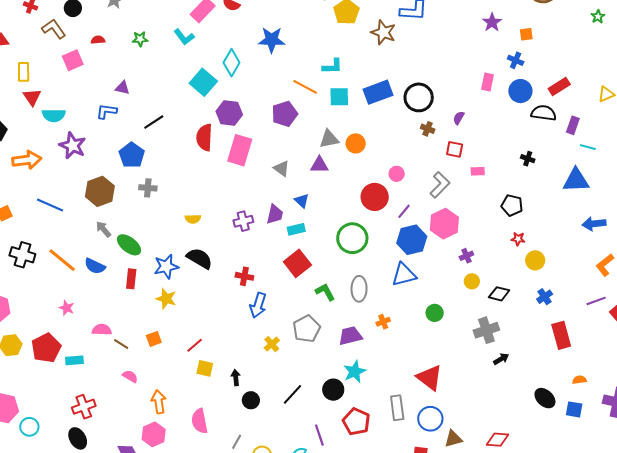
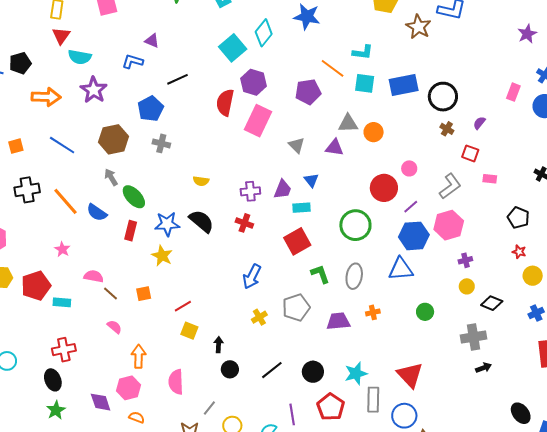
black cross: (22, 255) -> (27, 190), turned -35
red cross: (244, 276) -> (244, 223), moved
cyan star: (355, 372) -> (356, 373), moved

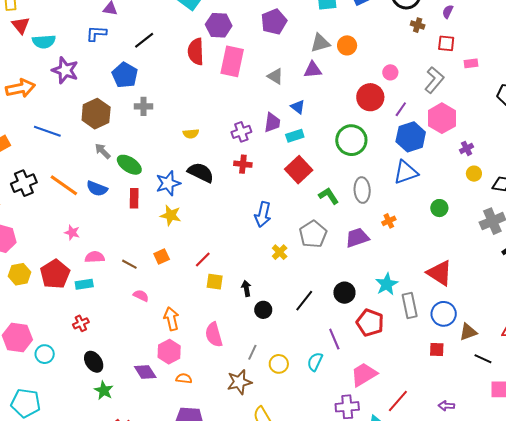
pink semicircle: (94, 276) -> (95, 257), moved
red cross: (64, 350) -> (81, 323), moved, size x0.7

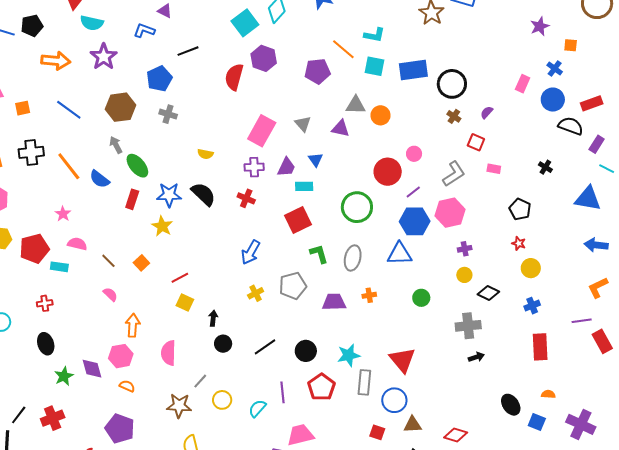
pink rectangle: (232, 61) -> (262, 131), moved
orange square: (162, 256) -> (141, 263), turned -35
green star: (104, 390) -> (64, 376), moved

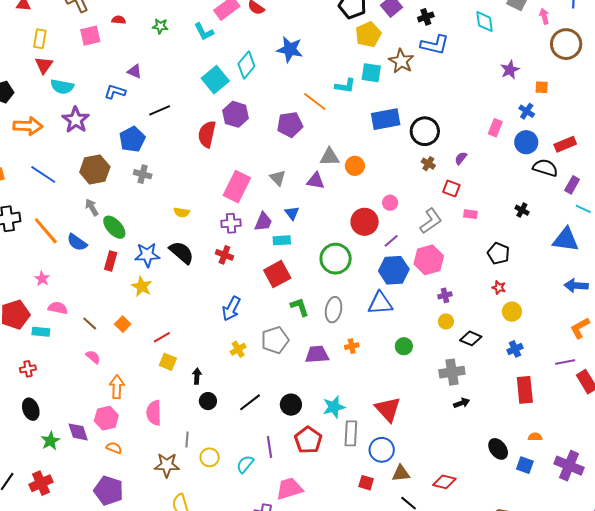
cyan square: (375, 66) -> (371, 73), moved
gray line: (200, 381) -> (187, 440), turned -35

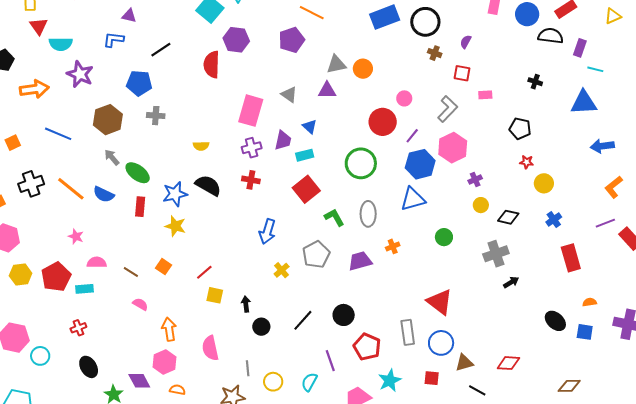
blue pentagon: (132, 139) -> (139, 83), turned -30
cyan star: (334, 407) -> (390, 381), moved

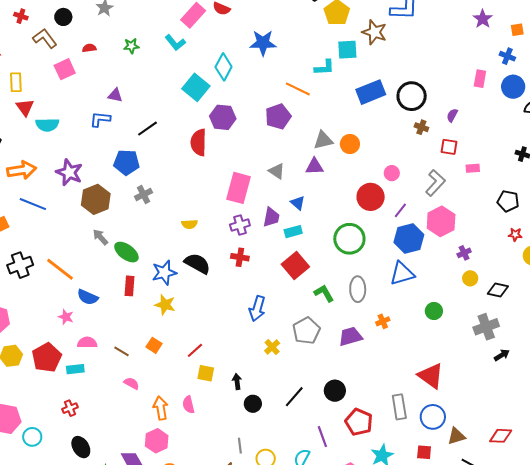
purple star: (80, 74) -> (69, 172), moved
gray cross: (156, 116) -> (144, 195), turned -30
blue line: (58, 134) -> (33, 204), moved
blue semicircle: (104, 194) -> (88, 297), moved
pink semicircle: (210, 348) -> (188, 405), moved, size x0.7

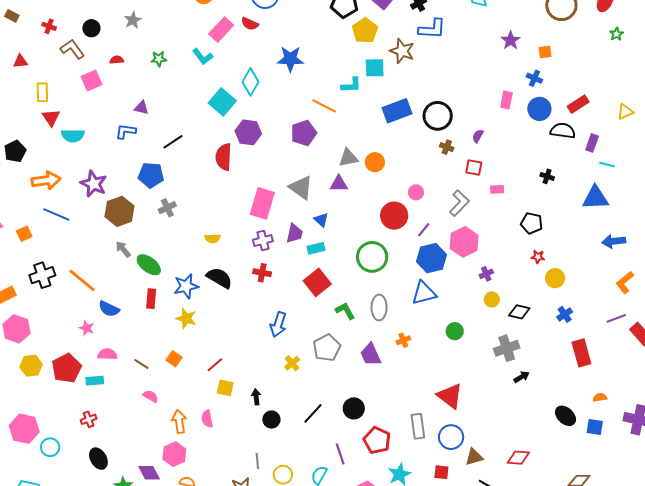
gray triangle: (277, 171) -> (301, 188), size x1.5
purple trapezoid: (350, 336) -> (371, 355), turned -100

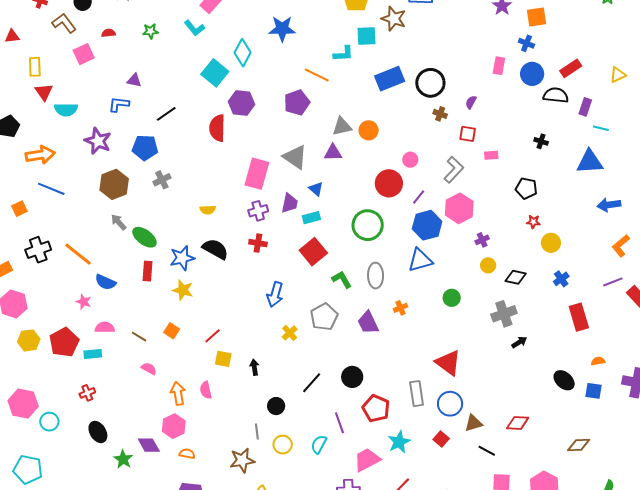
orange square: (545, 52) -> (536, 17), size x1.5
purple star: (94, 184) -> (98, 141), moved
black circle: (271, 420) -> (276, 406), moved
red square: (441, 472) -> (441, 439), turned 35

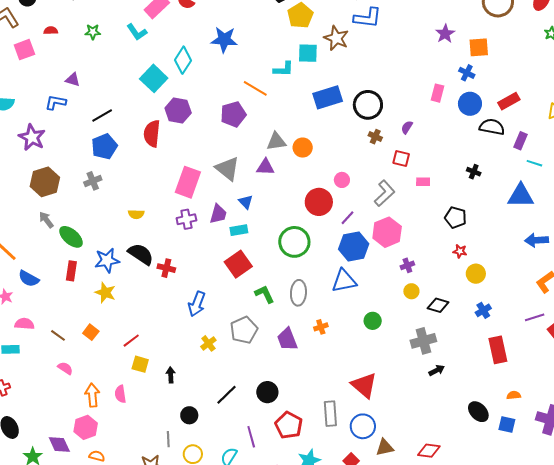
blue pentagon: (145, 148) -> (104, 146), moved, turned -30
red cross: (258, 243) -> (166, 268), moved

